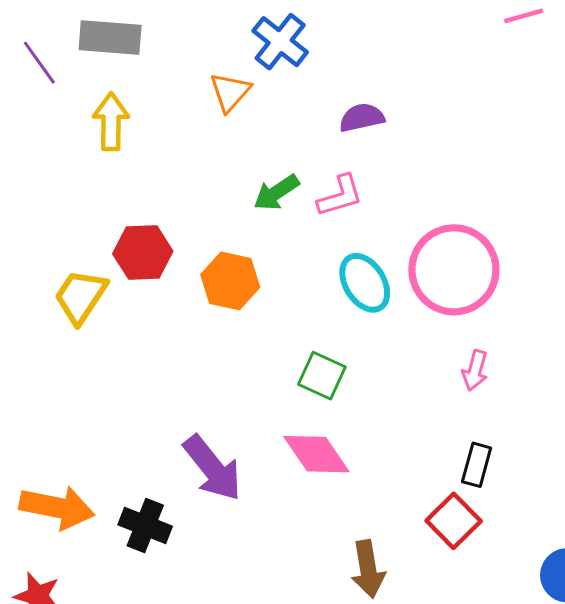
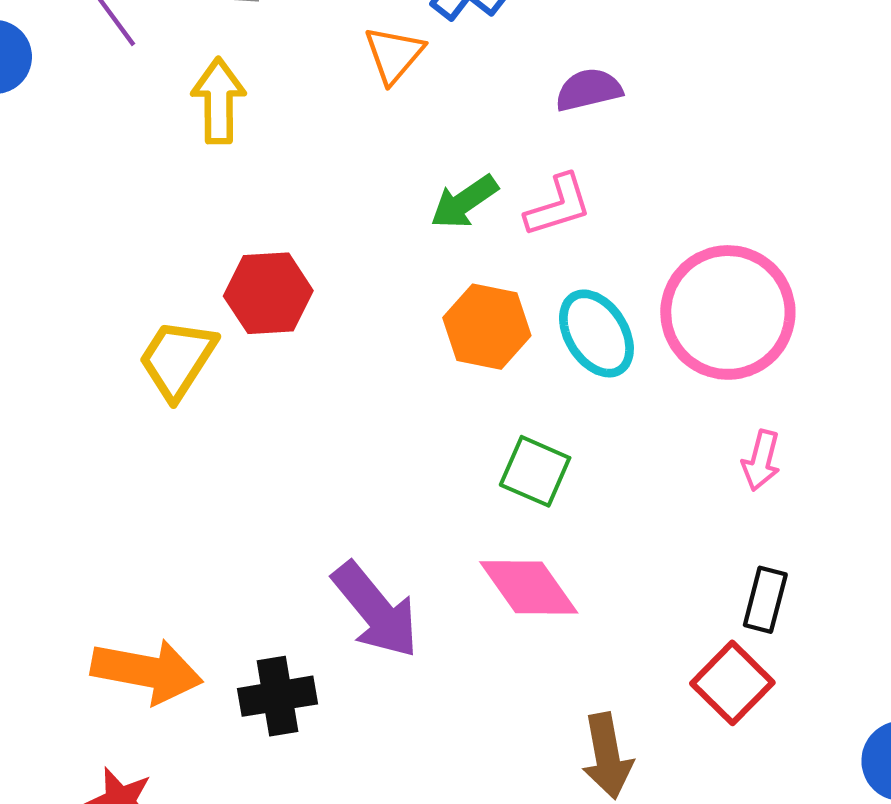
orange hexagon: (230, 281) -> (487, 327), moved
black cross: (145, 525) -> (277, 696), turned -30

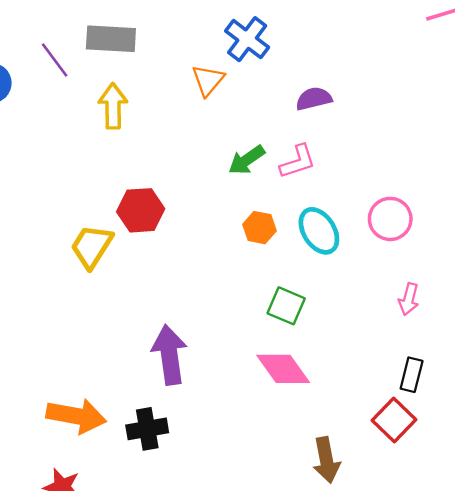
pink circle: (728, 312) -> (390, 219), size x0.6
orange hexagon: (487, 327) -> (259, 228), size x0.7
purple arrow: (376, 610) -> (169, 355), moved, turned -148

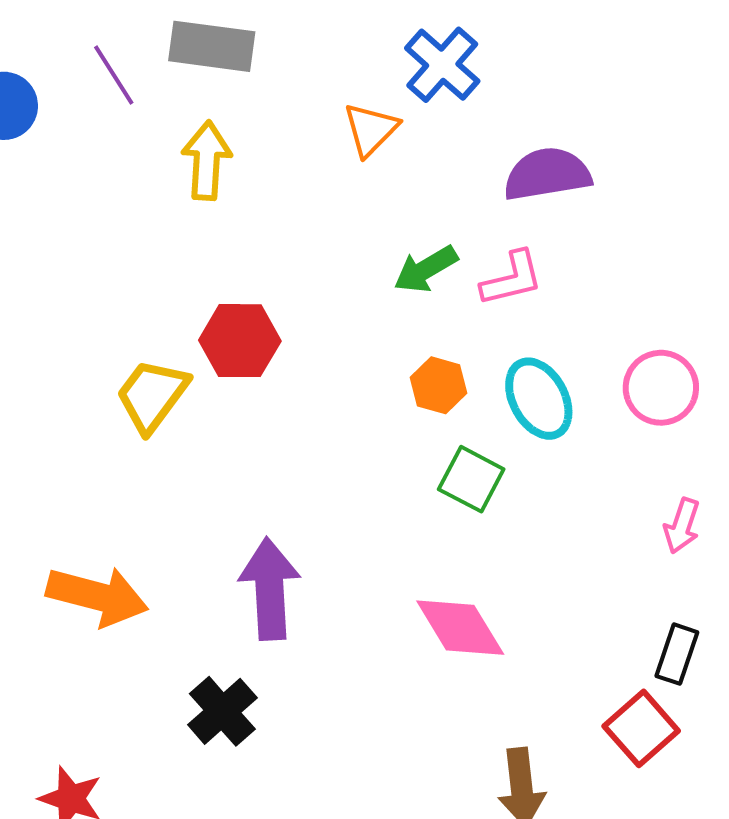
purple semicircle: (314, 99) -> (547, 174), size x1.4
green square: (286, 306) -> (471, 479), moved
orange arrow: (76, 416) -> (97, 596), moved
black cross: (147, 429) -> (222, 711), turned -36

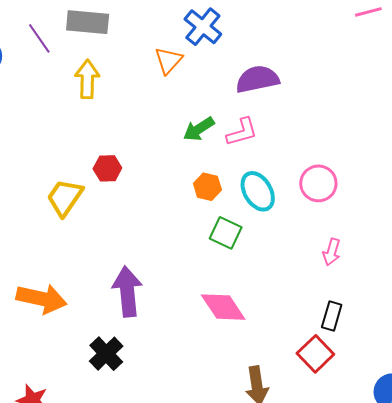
red hexagon: (240, 341) -> (107, 168), size x0.7

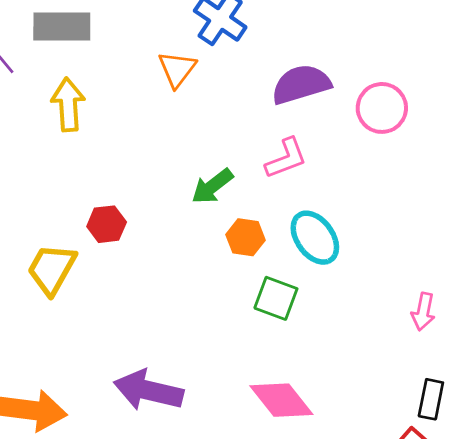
green arrow: (199, 129) -> (212, 186), moved
pink circle: (318, 183) -> (382, 108), moved
purple arrow: (127, 292) -> (148, 390), turned -66

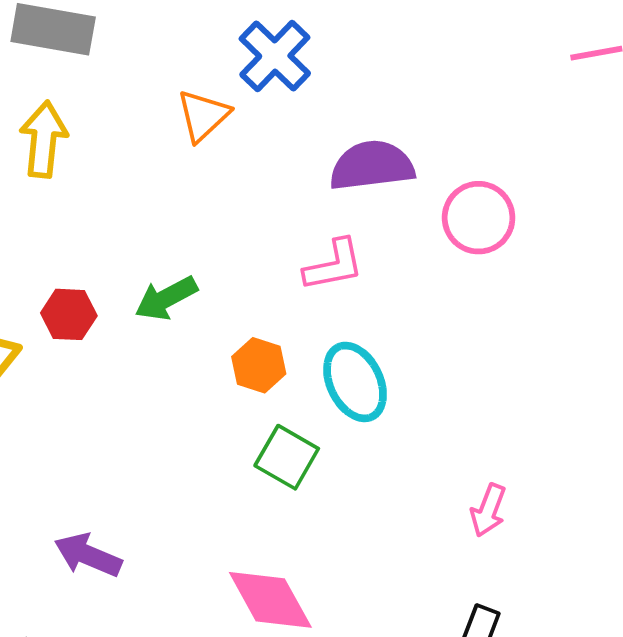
green arrow: (212, 186) -> (166, 298), moved
purple arrow: (148, 390) -> (88, 555), size x0.7

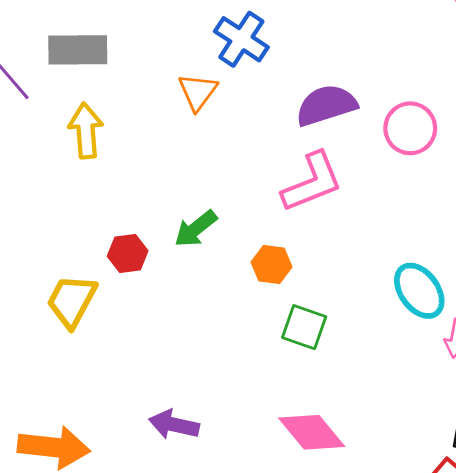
pink L-shape: (334, 265) -> (312, 182), size x1.4
cyan ellipse: (355, 382) -> (419, 291), moved

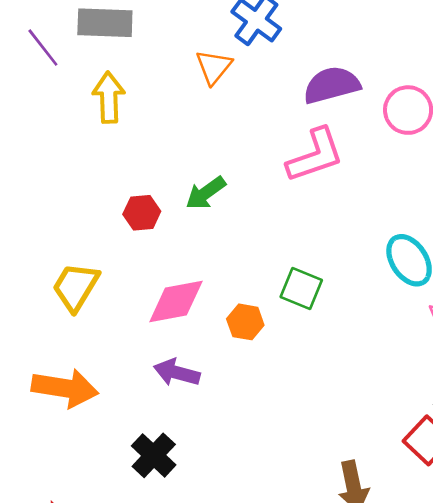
orange hexagon: (272, 265) -> (245, 322), moved
yellow trapezoid: (72, 301) -> (76, 287), moved
pink diamond: (312, 432) -> (176, 301), moved, turned -64

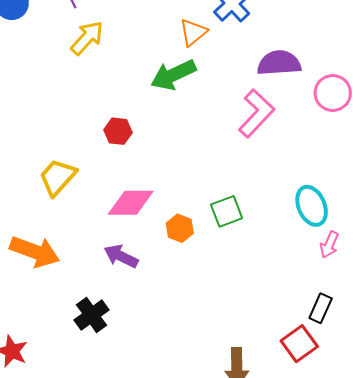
yellow arrow: (109, 97) -> (87, 38), moved, turned 33
pink L-shape: (315, 155) -> (256, 113), turned -39
green arrow: (206, 193) -> (173, 75), moved, size x1.4
green square: (301, 289) -> (227, 211), turned 36

